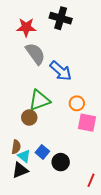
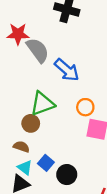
red star: (26, 27) -> (18, 34), moved
brown semicircle: (16, 147) -> (21, 147), moved, turned -80

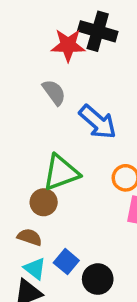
red star: (18, 34) -> (68, 45), moved
gray semicircle: (38, 50) -> (54, 92), size x0.7

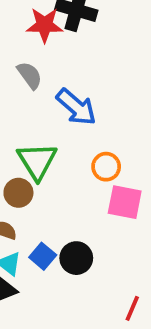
green triangle: (61, 173) -> (37, 161), turned -42
black circle: (98, 279) -> (76, 258), moved

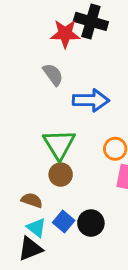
blue arrow: (76, 107) -> (91, 100), turned -40
brown circle: (18, 193) -> (61, 175), moved

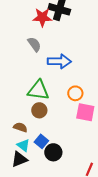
green triangle: (59, 144) -> (38, 90), turned -50
black circle: (91, 223) -> (53, 152), moved

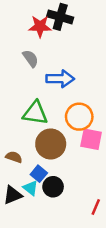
orange circle: (75, 93) -> (79, 117), size x1.5
brown circle: (39, 110) -> (51, 144), moved, size x1.6
cyan triangle: (23, 145) -> (31, 188), moved

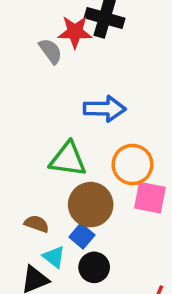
gray semicircle: (31, 58) -> (51, 51), moved
blue square: (39, 174) -> (82, 236), moved
cyan triangle: (31, 188) -> (54, 257), moved

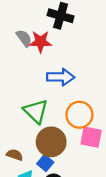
red star: (75, 32) -> (41, 42), moved
green triangle: (68, 159) -> (36, 111), turned 36

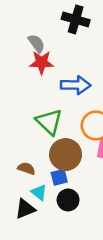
red star: (41, 42) -> (42, 62), moved
blue square: (45, 163) -> (59, 177), turned 35

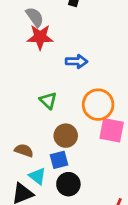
blue arrow: (76, 85) -> (76, 61), size x0.7
green triangle: (49, 122) -> (48, 101), size x0.6
brown circle: (66, 155) -> (66, 136), size x0.7

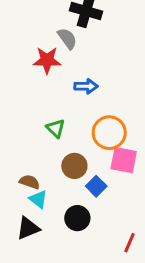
gray semicircle: (35, 17) -> (67, 38), moved
blue square: (59, 160) -> (96, 186), moved, turned -30
cyan triangle: (37, 176) -> (38, 199), moved

